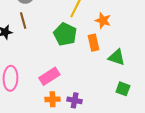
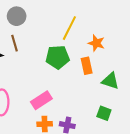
green pentagon: (65, 34) -> (58, 57), turned -30
green square: (123, 89) -> (104, 113), moved

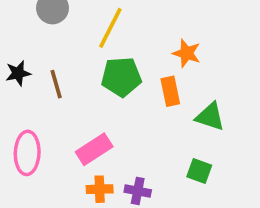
yellow line: (69, 28) -> (110, 28), moved
brown line: (14, 43) -> (56, 84), moved

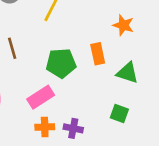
orange star: (187, 53) -> (123, 25), moved
green pentagon: (121, 77) -> (61, 63), moved

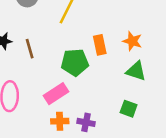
orange star: (123, 25) -> (132, 41), moved
orange rectangle: (98, 54) -> (100, 45), moved

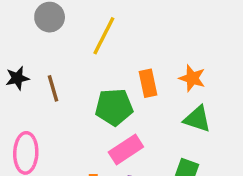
pink rectangle: (56, 94) -> (126, 149), moved

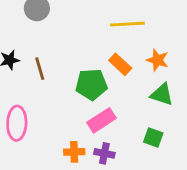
yellow line: (104, 36) -> (127, 24), moved, turned 60
orange rectangle: (148, 83) -> (120, 64), turned -35

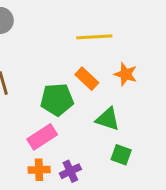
green triangle: (162, 94) -> (108, 119), moved
pink rectangle: (102, 120) -> (42, 137), moved
purple cross: (104, 153) -> (70, 171), turned -36

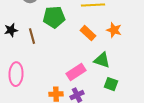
green pentagon: (57, 100) -> (54, 17), moved
pink rectangle: (42, 137) -> (76, 72), moved

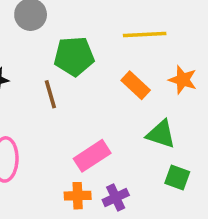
brown line: (32, 36) -> (50, 94), moved
pink rectangle: (76, 72) -> (92, 156), moved

